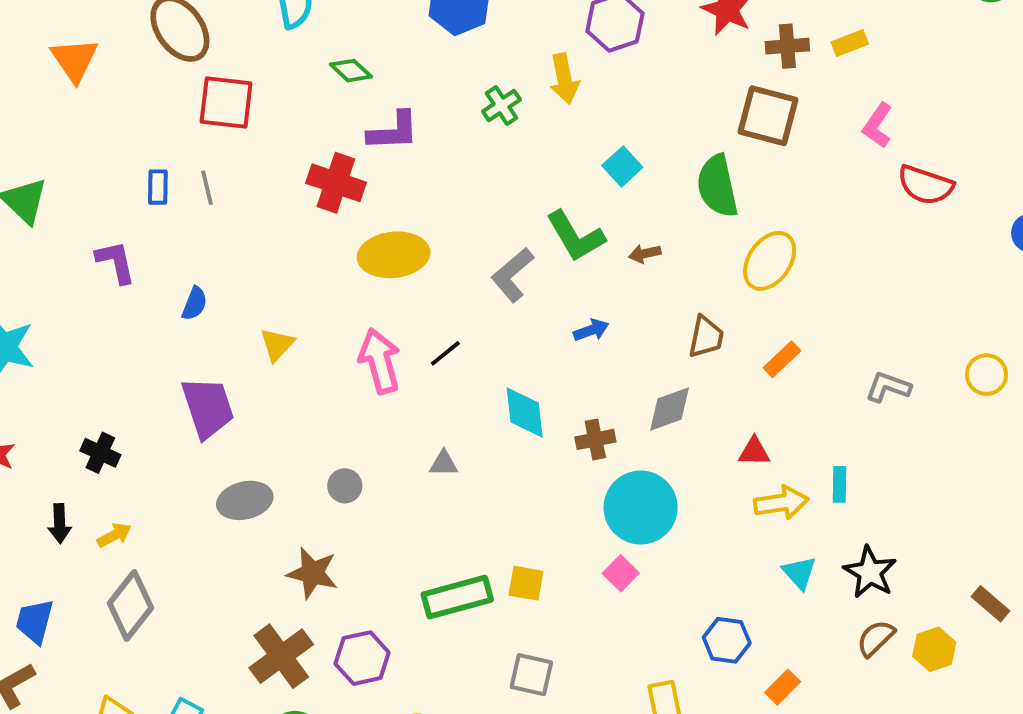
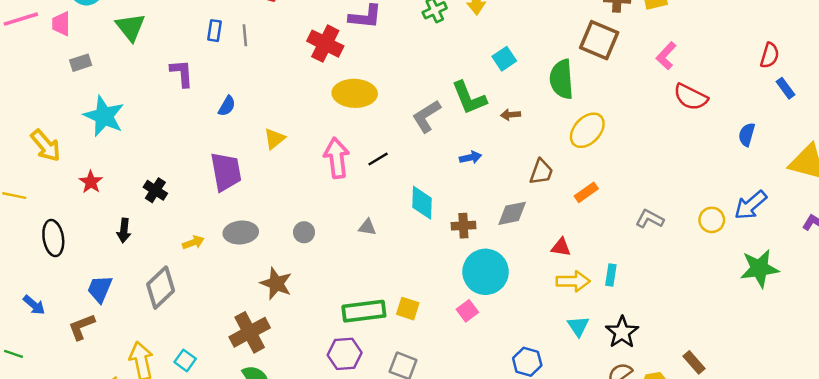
yellow arrow: (114, 535) -> (193, 242), moved
purple hexagon: (362, 658) -> (345, 354), moved

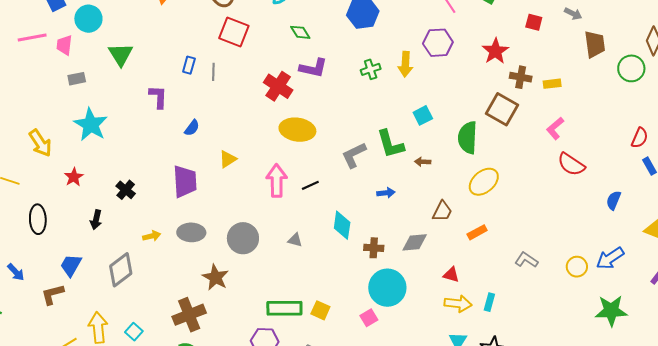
gray circle: (304, 232) -> (243, 238), size x1.8

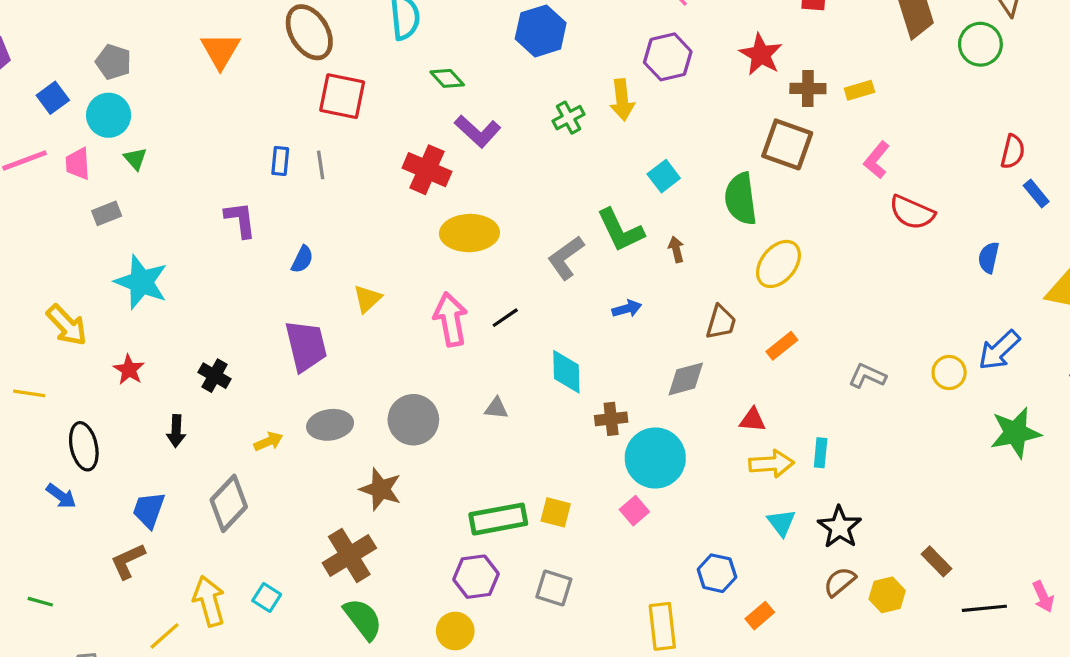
green triangle: (121, 54) -> (135, 159), moved, size x0.6
purple L-shape: (313, 68) -> (478, 131), turned 40
brown arrow: (423, 162) -> (676, 249), turned 84
brown cross: (374, 248) -> (611, 419), moved
blue arrow: (16, 272) -> (61, 496), moved

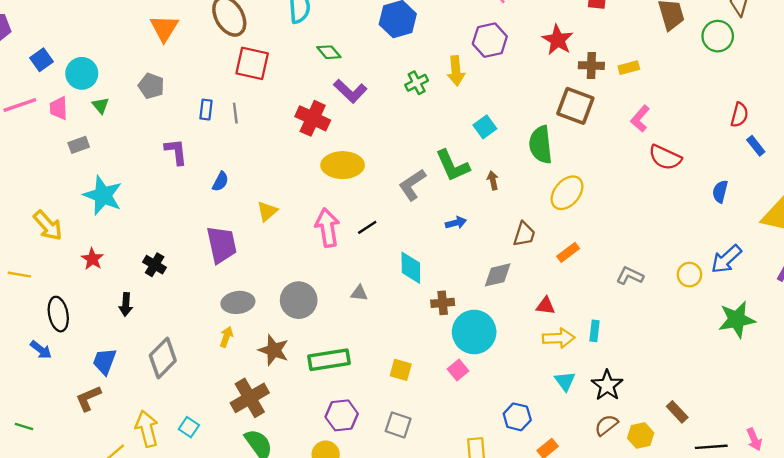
gray pentagon: (113, 62) -> (151, 86), moved
yellow arrow: (268, 441) -> (226, 337), moved, turned -48
green rectangle: (498, 519) -> (329, 360), moved

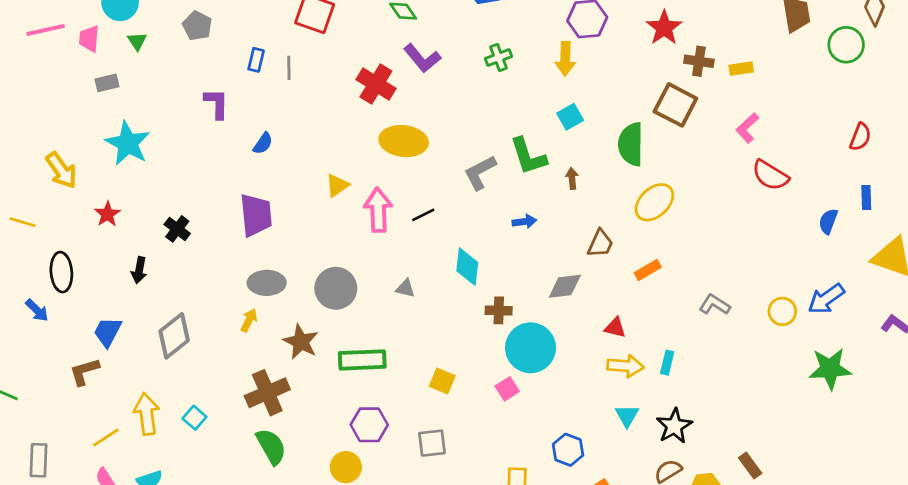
yellow arrow: (456, 71) -> (565, 59), moved
blue rectangle: (756, 146) -> (866, 198), moved, turned 30
yellow triangle: (267, 211) -> (337, 185), moved
gray square: (398, 425) -> (432, 443), turned -32

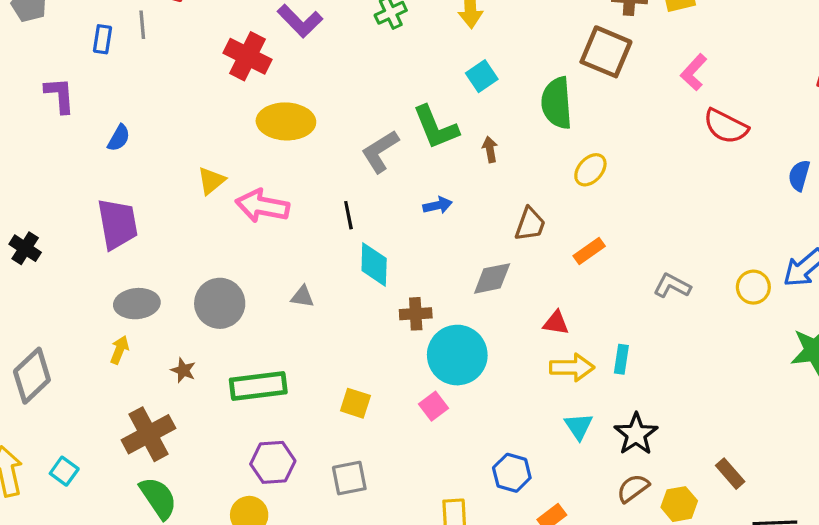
gray line: (289, 68) -> (142, 25), moved
yellow ellipse: (654, 202) -> (590, 170), size x0.7
pink arrow: (378, 210) -> (262, 206), turned -72
black line: (423, 215) -> (348, 215), moved, turned -70
brown star: (301, 342) -> (183, 370), size x0.6

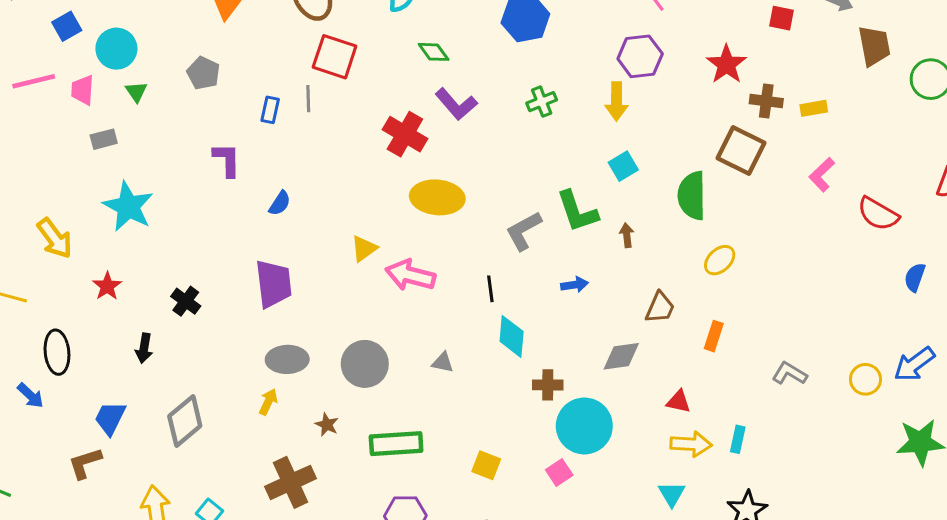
red semicircle: (726, 126) -> (878, 214), moved
orange rectangle: (589, 251) -> (714, 336), turned -40
cyan triangle: (579, 426) -> (672, 494), moved

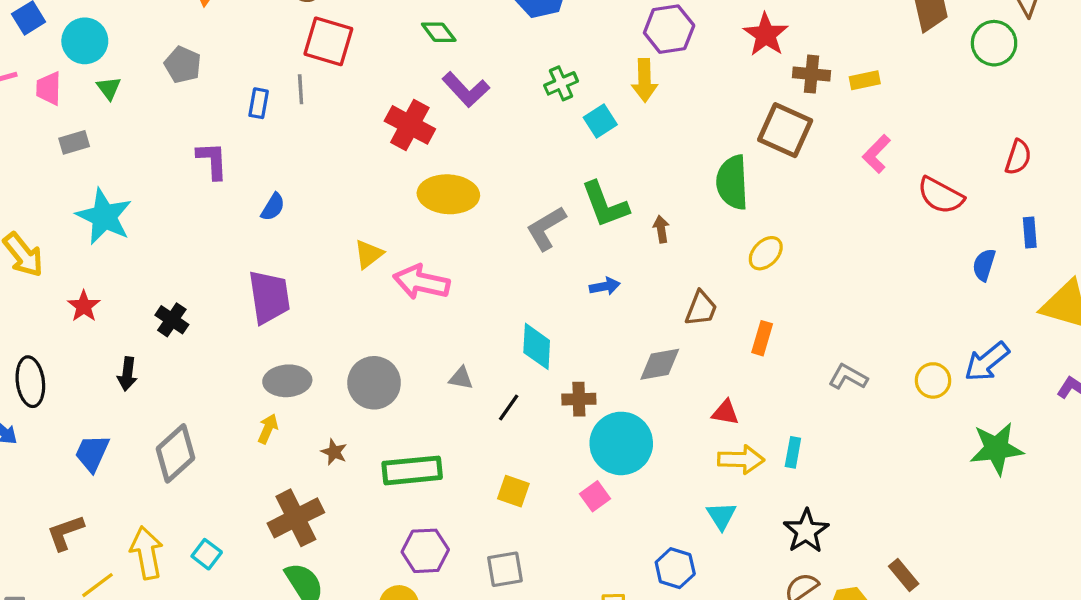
cyan square: (623, 166) -> (600, 121), moved
black line: (490, 289) -> (509, 408), moved, turned 45
brown L-shape: (85, 463) -> (65, 533), moved

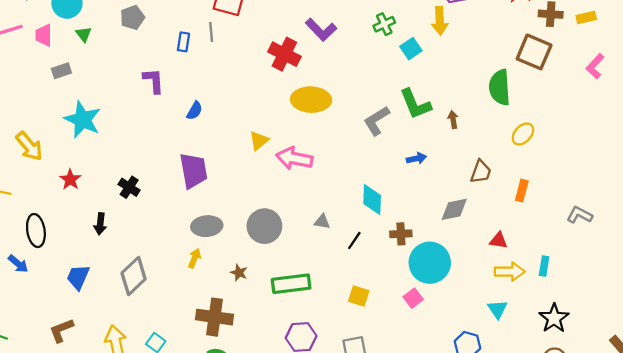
gray pentagon: (183, 65) -> (132, 18), turned 30
brown cross: (296, 518) -> (215, 317), turned 36

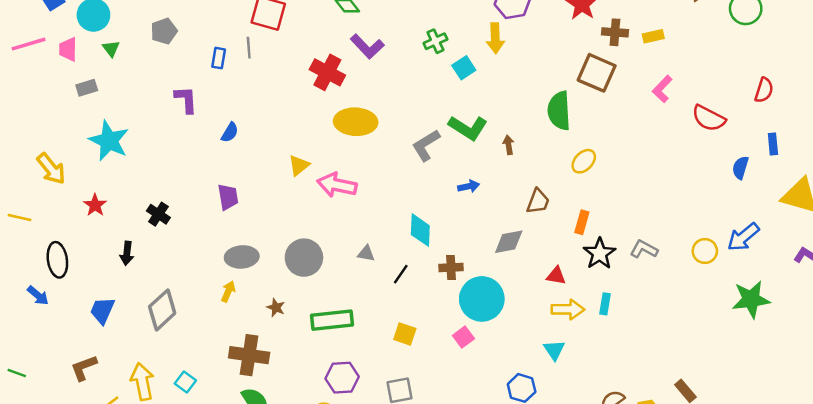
green L-shape: (415, 104) -> (468, 128), turned -36
purple trapezoid: (193, 171) -> (228, 197), size x0.7
black star: (554, 318) -> (600, 254), moved

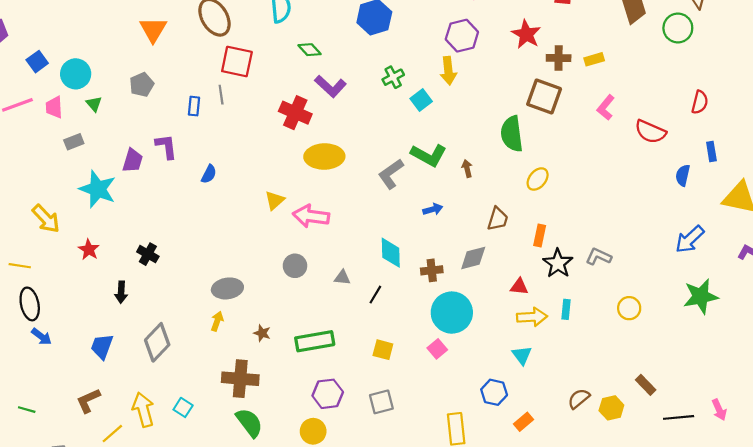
purple trapezoid: (228, 197) -> (133, 161), moved, turned 30
yellow circle: (705, 251) -> (629, 308), moved
gray circle: (304, 258) -> (295, 266), moved, size x0.7
black ellipse: (57, 260) -> (30, 304), moved
brown cross: (451, 268) -> (432, 270), moved

